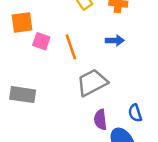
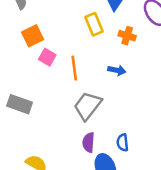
orange square: (22, 22) -> (33, 36), turned -30
gray trapezoid: (92, 82) -> (88, 106), turned -36

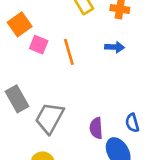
gray rectangle: (20, 104) -> (17, 99), turned 50
gray trapezoid: (88, 106) -> (49, 118), moved

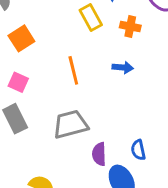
pink square: (39, 45) -> (18, 82), moved
gray trapezoid: (49, 118) -> (71, 124), moved, turned 44

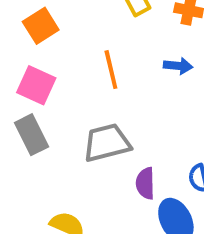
pink square: (18, 82) -> (36, 85), size x1.4

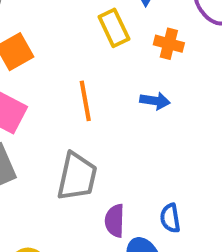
gray trapezoid: (107, 143) -> (77, 177), turned 114

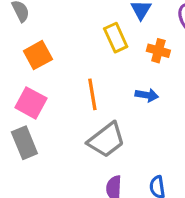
gray trapezoid: (77, 177) -> (106, 140), moved, turned 39

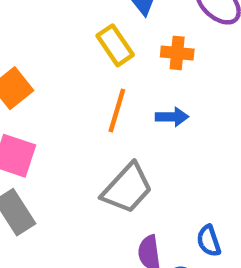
orange line: (92, 94) -> (117, 111), moved, turned 36

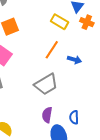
yellow rectangle: (115, 45) -> (60, 22), turned -42
orange cross: (177, 53) -> (87, 22), moved

